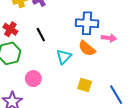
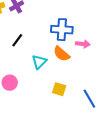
black line: (41, 35) -> (17, 40), turned 64

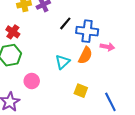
black line: (17, 40) -> (65, 23), moved
orange semicircle: (62, 54) -> (85, 55), turned -108

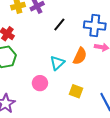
blue cross: (87, 31) -> (95, 26), moved
pink circle: (32, 81) -> (40, 83), moved

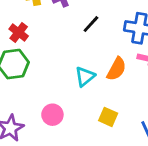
pink circle: (40, 83) -> (52, 115), moved

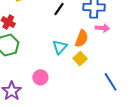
yellow square: (108, 117) -> (80, 59), moved, turned 32

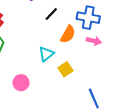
orange semicircle: (82, 38) -> (68, 34), moved

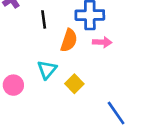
black line: (51, 14) -> (44, 19), turned -40
pink circle: (21, 83) -> (13, 85), moved

